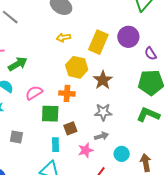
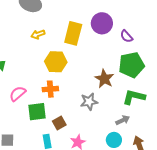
brown star: (103, 80) -> (104, 79), moved
gray arrow: (101, 136) -> (123, 120), moved

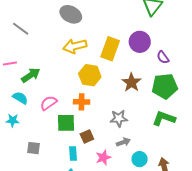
yellow arrow: (38, 34) -> (75, 46), size x1.6
brown star: (104, 79) -> (131, 82), moved
gray arrow: (123, 120) -> (123, 142), moved

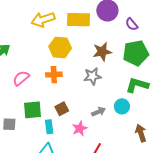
yellow rectangle: (110, 49) -> (78, 20), turned 75
brown star: (131, 82) -> (102, 52), turned 30
gray star: (119, 118) -> (92, 76), moved
green square: (66, 123) -> (33, 110), moved
cyan circle: (140, 159) -> (122, 106), moved

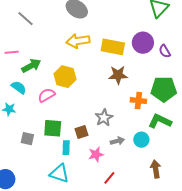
purple semicircle: (132, 24) -> (165, 51), moved
yellow hexagon: (60, 47) -> (65, 77), moved
brown star: (102, 52) -> (118, 75), moved
orange cross: (54, 75) -> (138, 101), moved
gray star: (92, 76) -> (104, 118), moved, turned -30

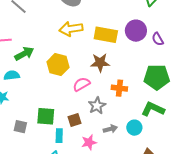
brown star: (118, 75) -> (100, 63), moved
cyan semicircle: (19, 87) -> (12, 75), turned -42
pink semicircle: (47, 95) -> (81, 84), moved
orange cross: (138, 101) -> (119, 88), moved

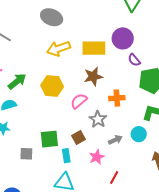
purple semicircle: (158, 39) -> (134, 60), moved

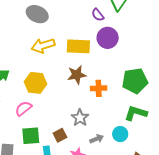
purple semicircle: (134, 60) -> (98, 15), moved
orange cross: (117, 98) -> (99, 88), moved
pink semicircle: (79, 101) -> (23, 108), moved

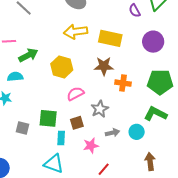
purple circle: (108, 38) -> (153, 42), moved
pink semicircle: (23, 108) -> (75, 94), moved

